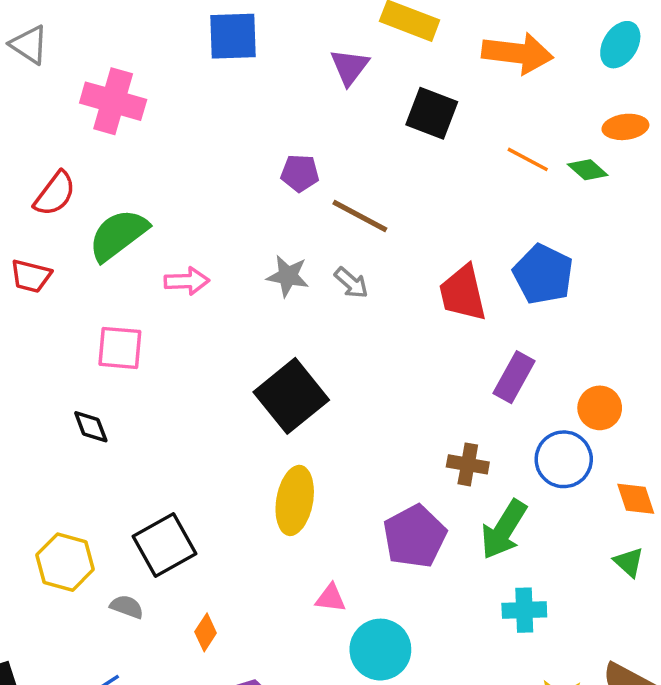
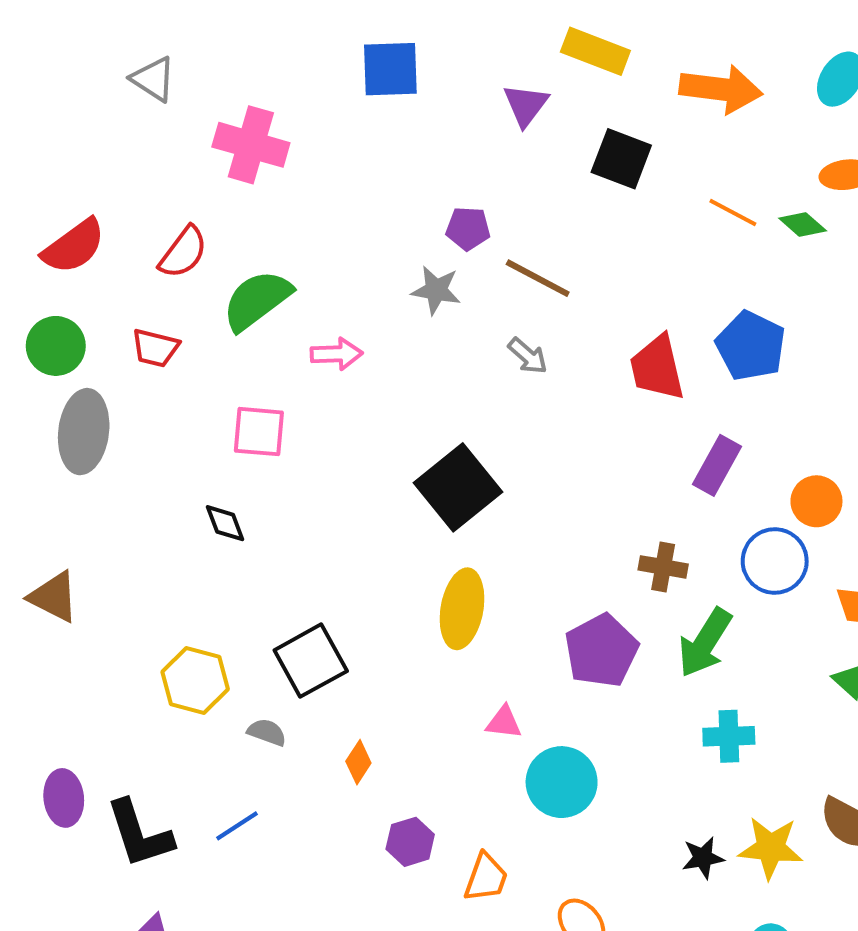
gray star: (288, 276) -> (436, 290), moved

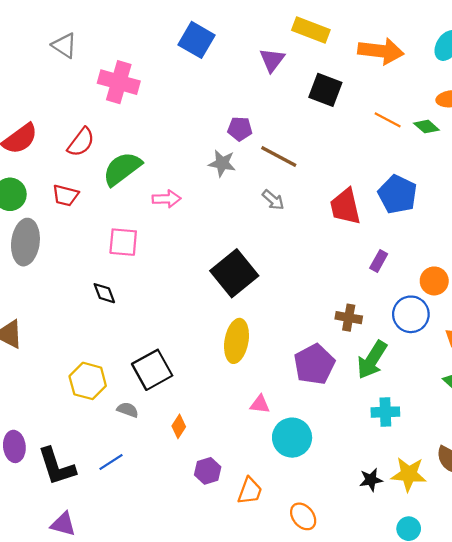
blue square: (390, 69) -> (197, 40), turned 32
purple rectangle: (717, 465) -> (379, 261), size x0.7

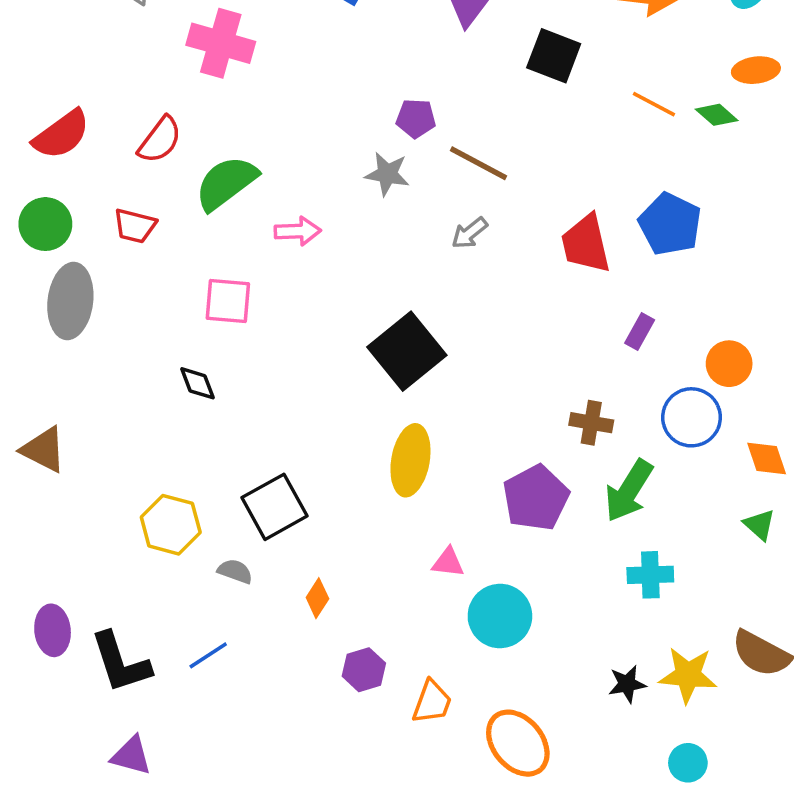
gray arrow: (273, 200) -> (470, 233), turned 100
orange ellipse: (303, 516) -> (518, 743), size x1.5

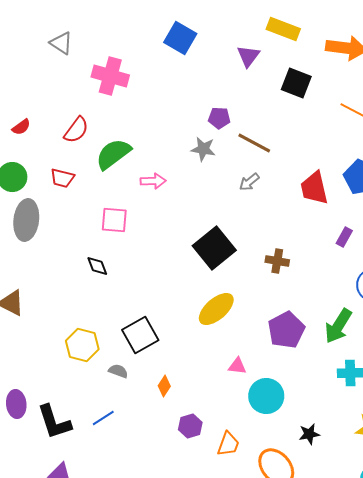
red semicircle: (61, 135) -> (21, 127), size x0.6
brown cross: (591, 423) -> (277, 261), moved
yellow ellipse: (410, 460) -> (216, 309), turned 39
black star: (627, 684) -> (309, 434), moved

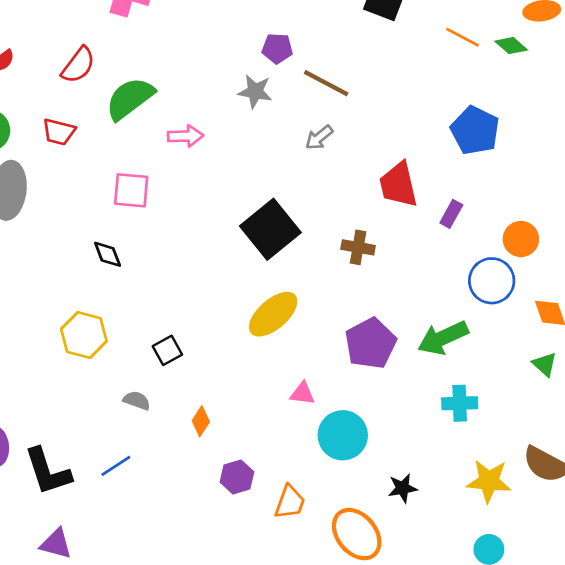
red trapezoid: (314, 188) -> (398, 185), moved
green arrow: (338, 326) -> (443, 338), turned 33
black square: (140, 335) -> (167, 350), size x0.6
yellow hexagon: (82, 345) -> (84, 335), moved

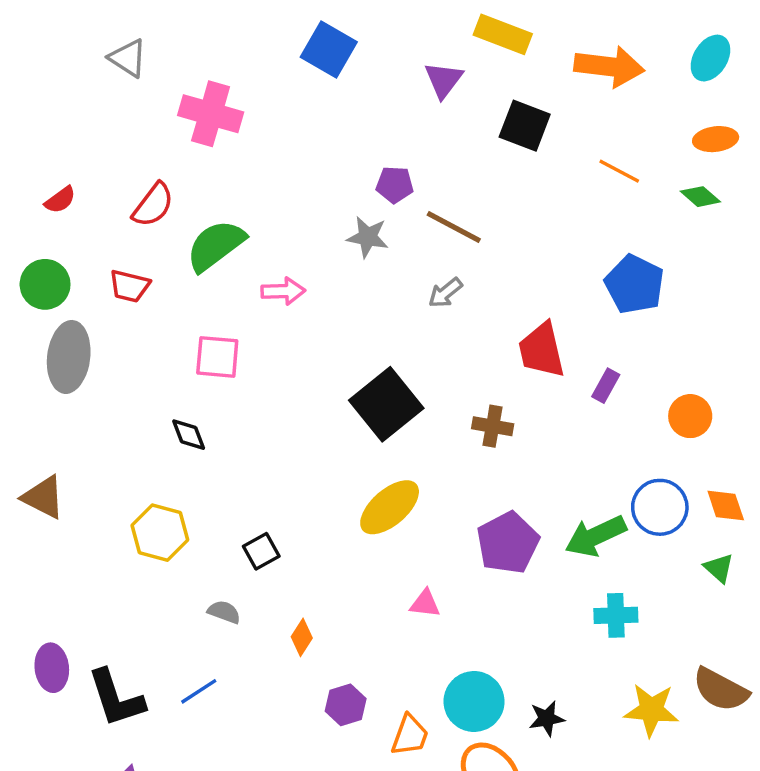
green diamond: (511, 46) -> (700, 197), moved
blue circle: (492, 281) -> (660, 507), moved
cyan circle: (343, 435) -> (474, 701), moved

